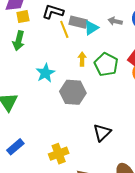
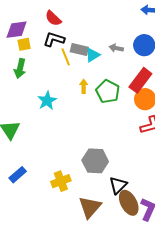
gray hexagon: (73, 92) -> (95, 161), moved
black triangle: (102, 133) -> (118, 185), moved

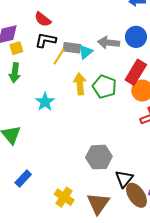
gray arrow: (116, 48) -> (109, 43), size x1.5
yellow line: (66, 57) -> (59, 57), turned 60
yellow arrow: (84, 86) -> (80, 84), size x1.5
yellow cross: (61, 181) -> (64, 197), moved, turned -30

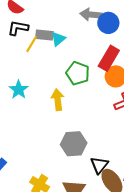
gray arrow: (109, 43) -> (91, 15), moved
yellow arrow: (80, 84) -> (58, 100), moved

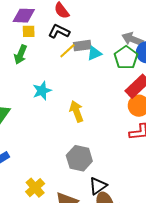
gray rectangle: (44, 35) -> (82, 46), turned -30
green pentagon: (78, 73) -> (126, 58), moved
yellow arrow: (58, 100) -> (76, 111), turned -30

